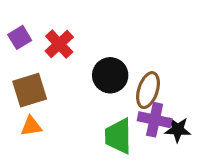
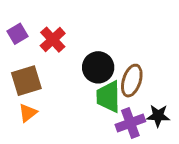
purple cross: (155, 120) -> (130, 123), moved, turned -32
orange triangle: (31, 126) -> (28, 113), turned -30
green trapezoid: (118, 136) -> (108, 97), moved

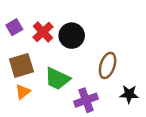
black circle: (98, 67) -> (72, 36), moved
green trapezoid: (108, 97) -> (57, 79), moved, turned -64
purple cross: (130, 123) -> (86, 100), moved

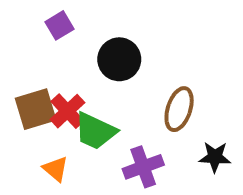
purple square: (14, 27) -> (60, 25), moved
red cross: (43, 32) -> (67, 111), moved
orange triangle: (23, 92) -> (56, 169), moved, turned -42

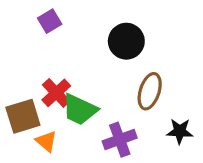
black circle: (119, 59) -> (126, 41), moved
brown square: (36, 109) -> (23, 116), moved

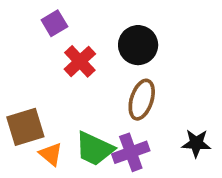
brown ellipse: (150, 91) -> (142, 100), moved
red cross: (56, 93) -> (80, 61), moved
green trapezoid: (80, 110) -> (94, 149), moved

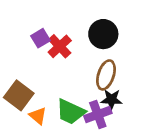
purple square: (54, 23) -> (41, 38), moved
brown square: (25, 127) -> (19, 95), turned -36
black star: (196, 143) -> (111, 99), moved

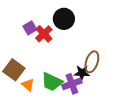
black circle: (103, 34) -> (64, 19), moved
brown ellipse: (106, 75) -> (92, 62), moved

